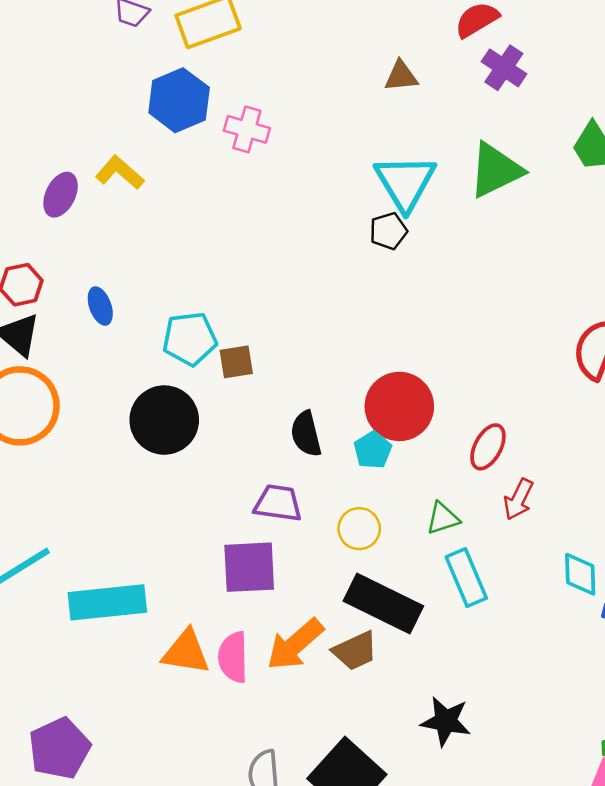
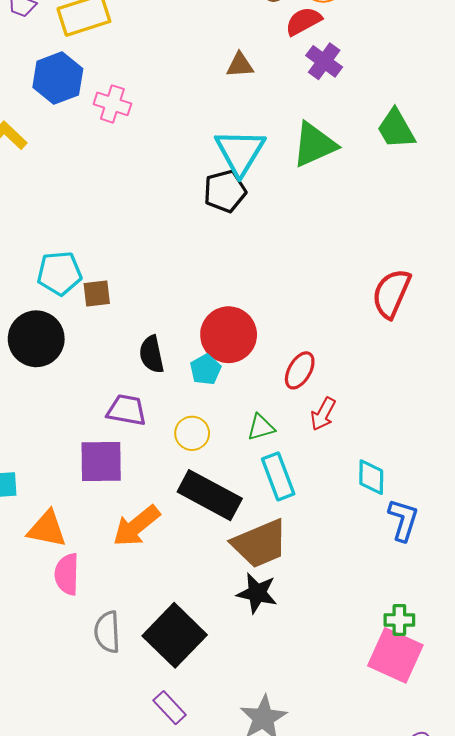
black pentagon: (388, 231) -> (225, 191), size x1.4
brown trapezoid: (355, 651) -> (260, 544), moved, size x1.5
pink semicircle: (233, 657) -> (67, 574), moved

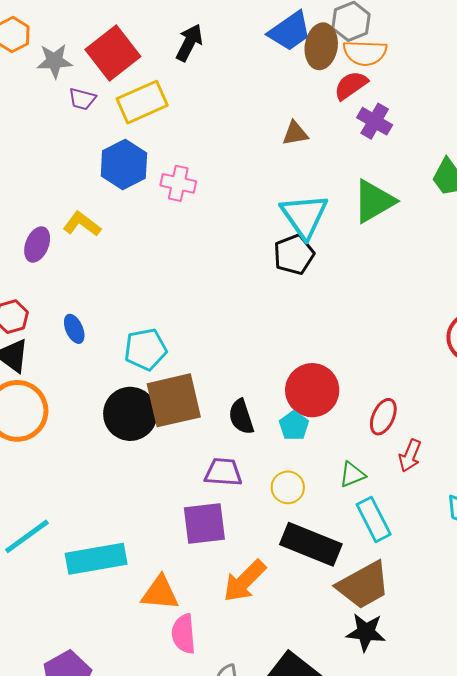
brown square: (97, 293) -> (174, 400), moved, size x2.0

